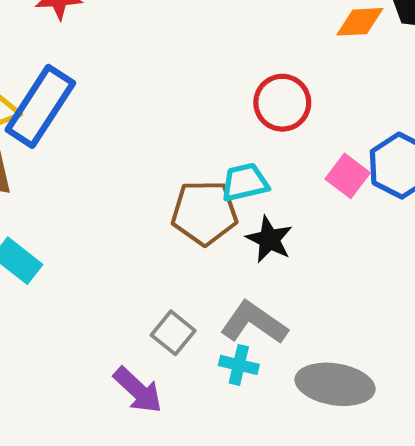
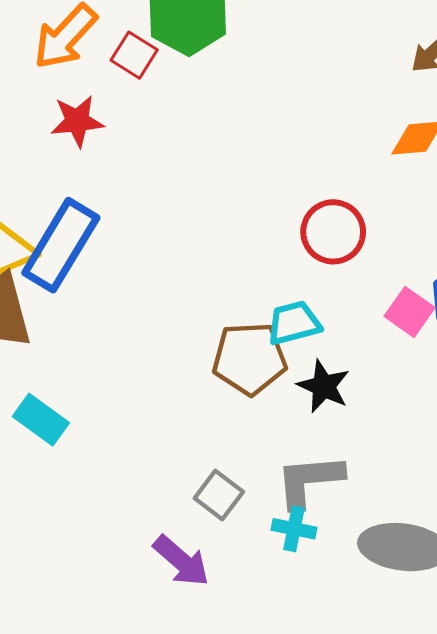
gray L-shape: (254, 323) -> (309, 481), turned -38

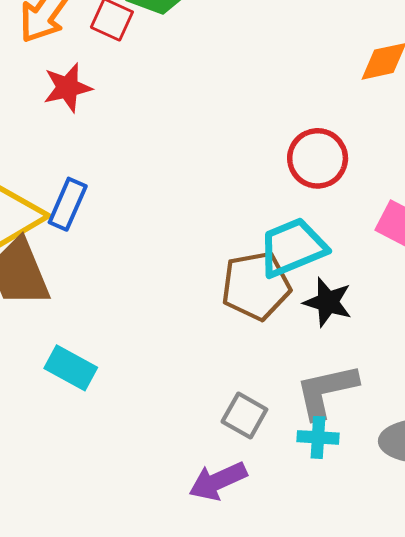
blue rectangle: (61, 245) -> (68, 204), size x0.6
cyan trapezoid: (294, 323) -> (292, 247), size x1.4
purple arrow: (181, 561) -> (218, 481), turned 122

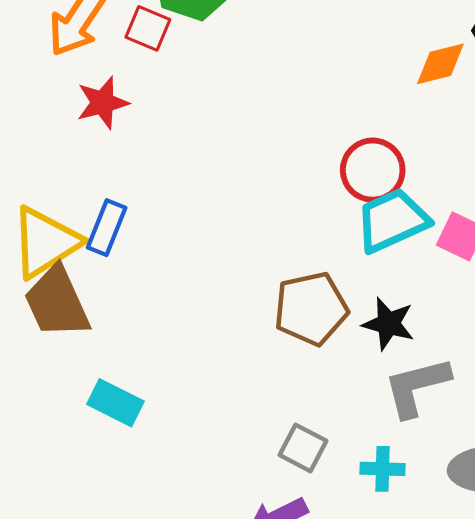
cyan trapezoid: (292, 247) -> (392, 220), moved
gray L-shape: (326, 391) -> (417, 387), moved

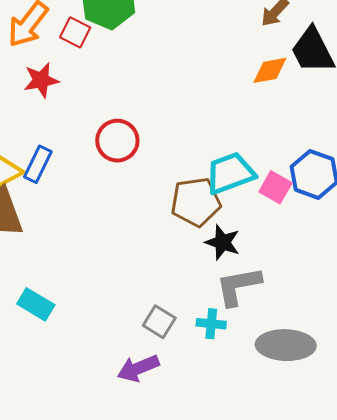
red circle: (373, 170) -> (117, 141), moved
brown pentagon: (311, 309) -> (196, 202), moved
cyan rectangle: (115, 403) -> (36, 304), moved
cyan cross: (383, 469) -> (211, 324), moved

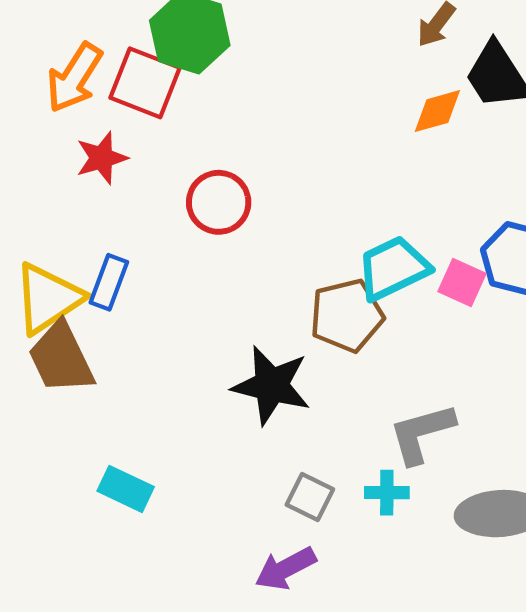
red square: (75, 32) -> (145, 83), size x1.6
red circle: (117, 141) -> (219, 202), moved
black star: (223, 242) -> (271, 385), moved, size x1.5

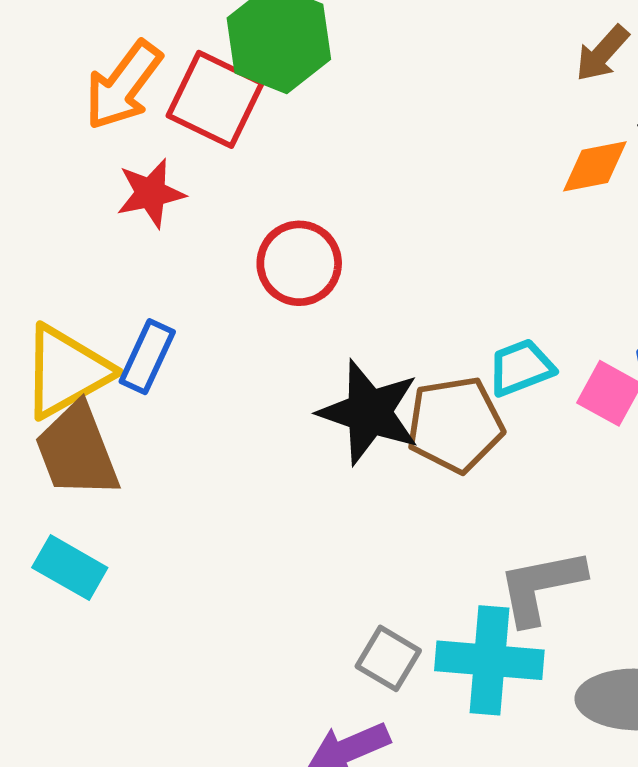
cyan trapezoid: (393, 268) -> (521, 368), size x0.7
black star: (271, 385) -> (369, 412), moved
cyan rectangle: (126, 489) -> (70, 568), moved
cyan cross: (387, 493) -> (489, 660), size x1.8

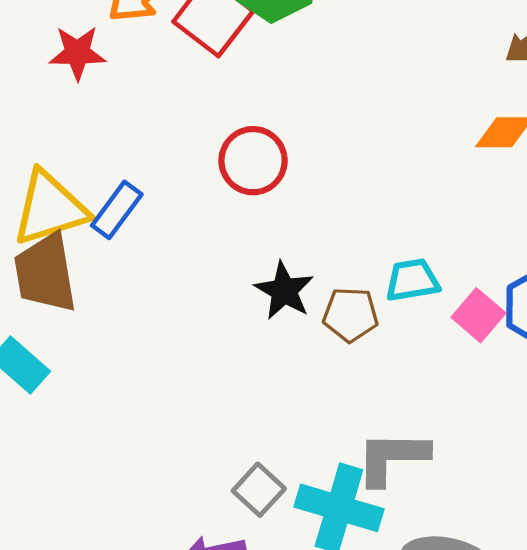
red star: (151, 193) -> (77, 53), moved
black star: (369, 412) -> (284, 291), size x0.7
brown pentagon: (455, 424) -> (351, 315), size x0.7

